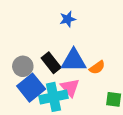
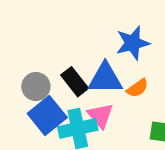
blue star: (68, 19) -> (133, 43), moved, size x1.5

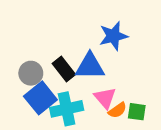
orange semicircle: (137, 88) -> (117, 110), moved
pink triangle: (100, 116) -> (105, 98), moved

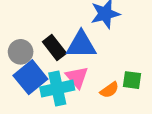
pink triangle: (105, 98) -> (77, 77), moved
green square: (137, 112) -> (132, 80), moved

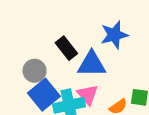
black rectangle: (54, 48) -> (66, 48), moved

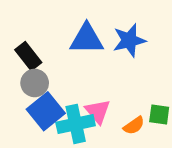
black rectangle: (66, 48) -> (28, 56), moved
blue triangle: (92, 64) -> (87, 39), moved

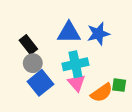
cyan cross: (76, 124) -> (75, 64), moved
orange semicircle: (134, 126) -> (102, 93), size x1.5

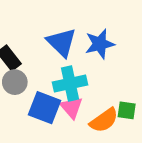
blue triangle: (69, 33) -> (62, 42), turned 45
blue square: (40, 83) -> (45, 108), moved, turned -30

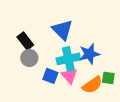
blue star: (100, 44) -> (89, 54), moved
blue square: (45, 108) -> (50, 76), size x0.7

